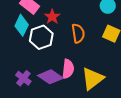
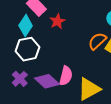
orange semicircle: (78, 33) -> (97, 41), moved, turned -132
white hexagon: (41, 37) -> (28, 49), moved

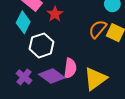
white hexagon: (28, 49) -> (42, 45), moved

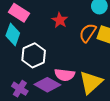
red star: (55, 14) -> (60, 20), moved
pink semicircle: (70, 68) -> (65, 75), turned 96

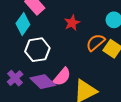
pink semicircle: (65, 75) -> (62, 77), turned -72

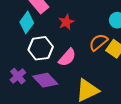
red star: (72, 23) -> (66, 22), moved
pink semicircle: (62, 77) -> (67, 57), moved

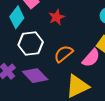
orange semicircle: (98, 42) -> (63, 54), moved
pink semicircle: (67, 57) -> (91, 58), moved

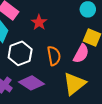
orange semicircle: (63, 54) -> (54, 56), turned 132

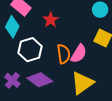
pink semicircle: (81, 54) -> (79, 54), moved

